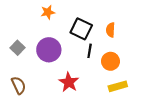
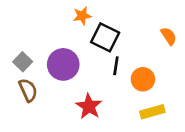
orange star: (48, 12) -> (82, 16), moved
orange semicircle: (110, 30) -> (169, 36), moved, turned 144
brown semicircle: (19, 85) -> (28, 90), moved

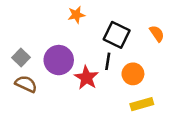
black square: (105, 37) -> (117, 35), moved
brown semicircle: (28, 90) -> (26, 84), turned -40
red star: (89, 106) -> (86, 78), moved

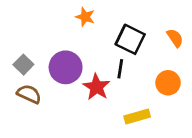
orange star: (76, 15) -> (85, 17), turned 30
orange circle: (133, 74) -> (168, 83), moved
yellow rectangle: (142, 104) -> (137, 116), moved

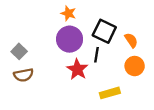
orange semicircle: (175, 38) -> (131, 40), moved
purple circle: (66, 67) -> (70, 39), moved
brown semicircle: (29, 94) -> (24, 75), turned 144

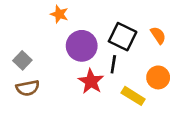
orange star: (68, 13) -> (59, 14), moved
orange semicircle: (131, 40) -> (158, 35), moved
yellow rectangle: (110, 93) -> (133, 96), moved, turned 48

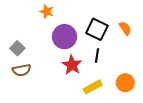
black line: (113, 64) -> (97, 56), moved
orange circle: (158, 77) -> (125, 83), moved
yellow rectangle: (133, 96) -> (93, 87), moved, turned -60

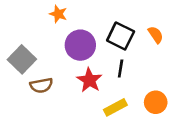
gray square: (17, 48) -> (22, 59), size x1.5
brown semicircle: (22, 70) -> (41, 85), moved

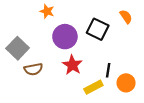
orange semicircle: (156, 35) -> (126, 17), moved
black line: (121, 68) -> (108, 70), moved

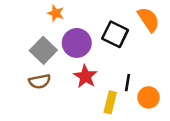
orange semicircle: (126, 17) -> (149, 19), size x1.5
gray square: (18, 48) -> (43, 50), moved
yellow rectangle: (93, 87) -> (110, 102), turned -48

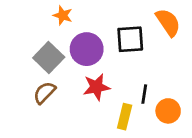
black square: (115, 34) -> (130, 39), turned -30
red star: (85, 76) -> (96, 87), turned 30
brown semicircle: (40, 81) -> (44, 93), turned 145

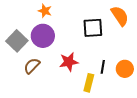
purple circle: (87, 49) -> (43, 36), moved
gray square: (49, 58) -> (17, 41), moved
orange circle: (168, 111) -> (125, 69), moved

